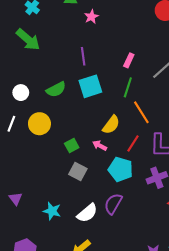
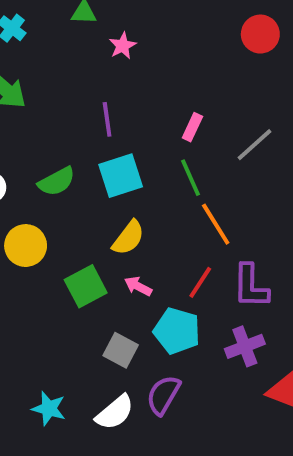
green line: (128, 87) -> (190, 178), turned -42
yellow semicircle: (111, 125) -> (128, 238), moved
green square: (72, 146) -> (86, 286), size x1.5
gray square: (78, 172) -> (121, 350), moved

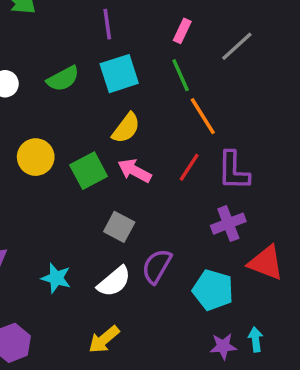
yellow circle: (26, 246) -> (36, 157), moved
pink arrow: (138, 286) -> (135, 171), size x1.4
cyan pentagon: (177, 331) -> (213, 290), moved

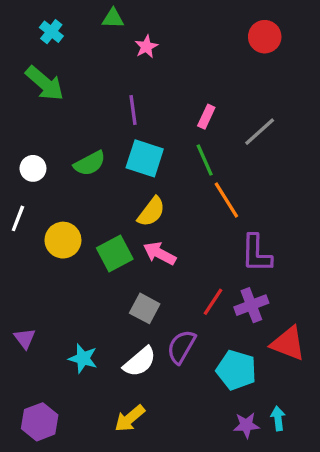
cyan square: (119, 74) -> (145, 158), turned 36
red line: (189, 167) -> (213, 302), moved

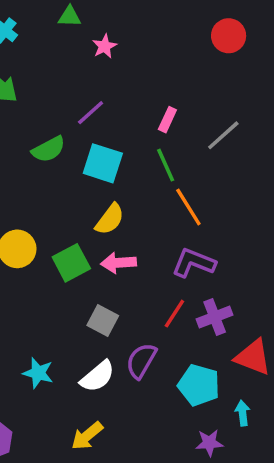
purple line: (133, 110) -> (91, 113), turned 56
green semicircle: (90, 163) -> (49, 149), moved
pink arrow: (160, 253) -> (118, 263), turned -32
purple L-shape: (256, 253) -> (194, 263), moved, turned 111
cyan arrow: (278, 418) -> (243, 413), moved

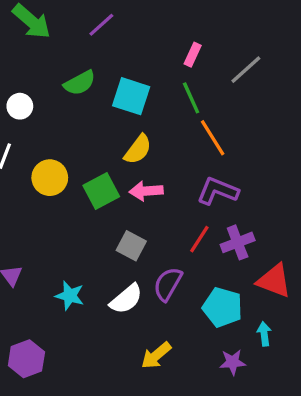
purple line: (91, 113) -> (101, 25), moved
yellow arrow: (87, 436) -> (156, 355), moved

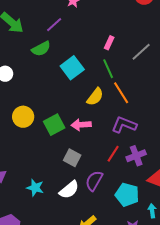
green semicircle: (80, 83) -> (41, 49), moved
cyan square: (131, 96) -> (72, 68), turned 35
yellow semicircle: (138, 149) -> (95, 97), moved

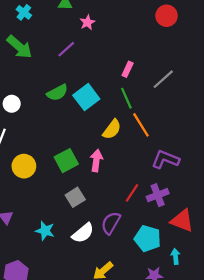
green semicircle: (41, 49) -> (57, 93), moved
yellow circle: (23, 117) -> (24, 166), moved
pink arrow: (81, 125) -> (96, 161), turned 102
purple L-shape: (124, 125) -> (165, 159), moved
gray square: (72, 158) -> (75, 197), moved, turned 30

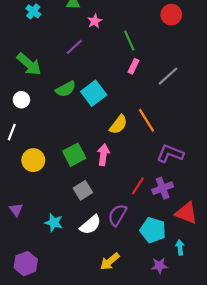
green arrow: (19, 47) -> (29, 64), moved
green line: (126, 98) -> (129, 40), moved

